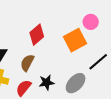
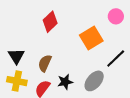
pink circle: (91, 22) -> (116, 16), moved
red diamond: (37, 35) -> (50, 22), moved

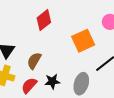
gray ellipse: (94, 81) -> (81, 84), turned -30

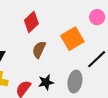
brown semicircle: (34, 61) -> (39, 50), moved

